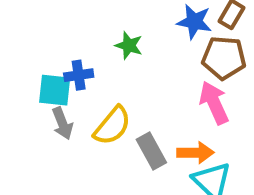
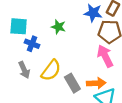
blue cross: (79, 75) -> (32, 44), turned 32
cyan square: (55, 90) -> (19, 26), moved

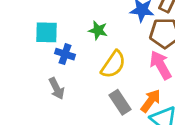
yellow semicircle: (51, 70) -> (113, 64), moved
orange arrow: (96, 83) -> (151, 101), turned -48

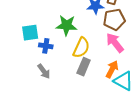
green star: (98, 30) -> (67, 25), size x1.5
gray rectangle: (120, 102) -> (84, 67), moved, turned 66

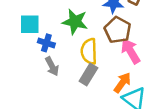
brown pentagon: (114, 20) -> (118, 30), moved, turned 30
yellow semicircle: (81, 48) -> (89, 51), turned 145
gray arrow: (44, 71) -> (52, 66), moved

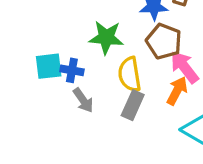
cyan square: (30, 24) -> (49, 66), moved
orange arrow: (122, 83) -> (177, 91), moved

